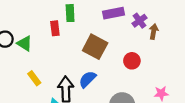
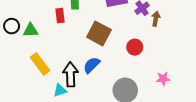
green triangle: (25, 43) -> (31, 30), turned -35
yellow rectangle: (34, 78) -> (40, 64), size x1.5

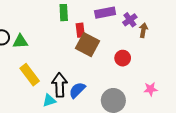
red rectangle: (60, 16) -> (80, 30), moved
blue semicircle: (92, 65) -> (77, 90), moved

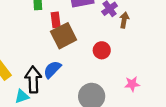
brown square: (88, 45) -> (64, 36), turned 35
blue semicircle: (77, 90) -> (52, 69), moved

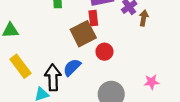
red rectangle: (56, 20) -> (93, 18), moved
red circle: (102, 50) -> (104, 52), moved

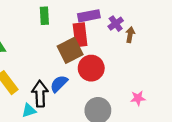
red rectangle: (93, 18) -> (80, 35), size x1.5
red circle: (104, 52) -> (91, 68), size x1.5

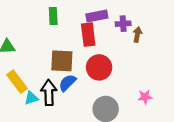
purple cross: (116, 24) -> (123, 24), turned 32
brown square: (70, 50) -> (62, 61), moved, turned 30
cyan triangle: (29, 110) -> (31, 98), moved

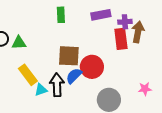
red rectangle: (88, 35) -> (121, 39), moved
brown arrow: (137, 35) -> (138, 32), size x1.5
red circle: (99, 67) -> (92, 67), moved

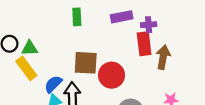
brown arrow: (138, 32) -> (163, 57), moved
yellow rectangle: (28, 75) -> (26, 68), moved
blue semicircle: (74, 76) -> (53, 84), moved

